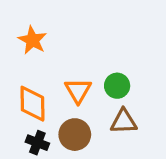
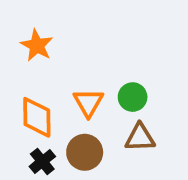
black cross: (37, 143) -> (42, 161), turned 30

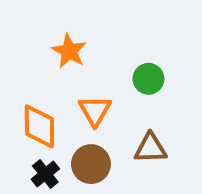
orange star: (37, 45) -> (69, 51), moved
green circle: (133, 97) -> (148, 79), moved

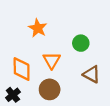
brown triangle: (150, 148) -> (92, 74), moved, turned 30
black cross: (45, 174) -> (13, 95), moved

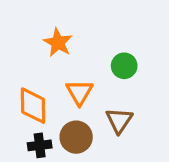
brown triangle: (92, 74) -> (119, 120), moved, turned 36
black cross: (13, 95) -> (40, 145), moved, turned 32

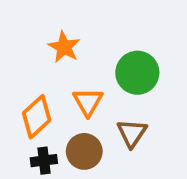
green circle: (124, 66) -> (137, 73), size x1.5
orange diamond: (33, 106) -> (37, 117), turned 48

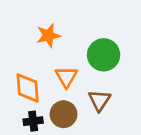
orange star: (64, 47) -> (48, 35), turned 30
orange diamond: (37, 117) -> (28, 88), turned -52

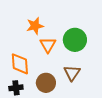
orange triangle: (66, 77) -> (48, 45), moved
black cross: (33, 121) -> (16, 88), moved

